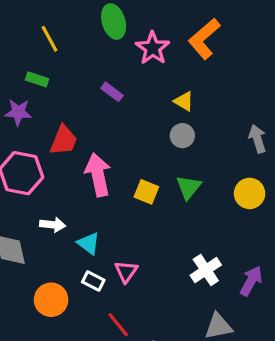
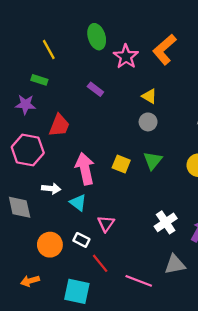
pink arrow: (98, 175) -> (85, 169), moved
white rectangle: (93, 281) -> (81, 240), moved

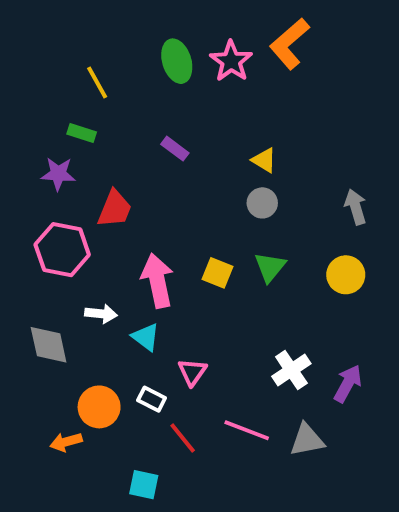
orange L-shape: (164, 50) -> (289, 44), moved
pink star: (126, 57) -> (231, 61), moved
orange arrow: (30, 281) -> (66, 442), moved
pink line: (139, 281) -> (247, 430), moved
cyan square: (77, 291) -> (144, 485), size x0.7

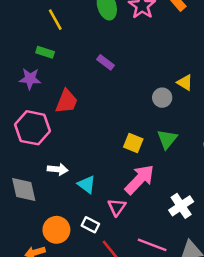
yellow triangle: (264, 160) -> (185, 83), moved
pink arrow: (157, 281) -> (140, 179), moved, turned 56

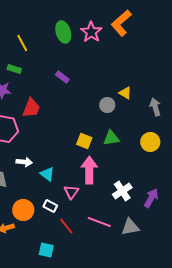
green triangle: (167, 139) -> (111, 138), turned 42
pink arrow: (140, 179) -> (89, 170), turned -44

